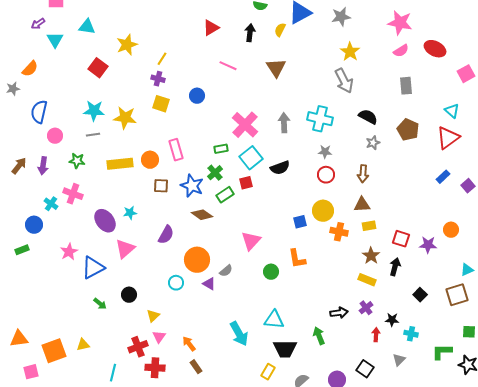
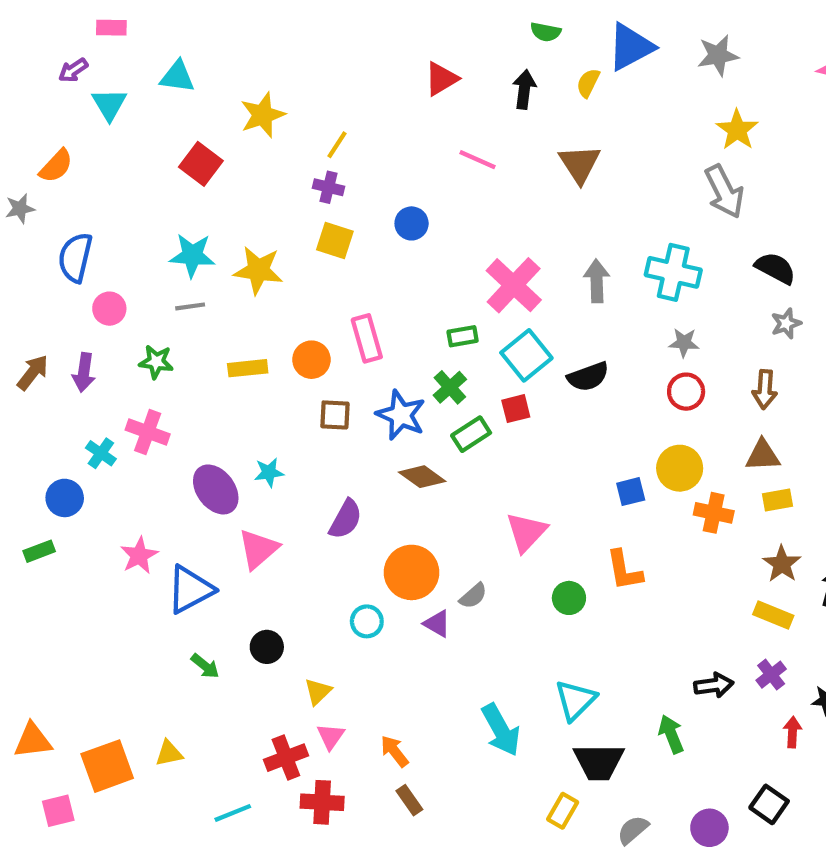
yellow rectangle: (120, 164) -> (248, 368), size x0.7
cyan triangle: (274, 320) -> (575, 700), turned -50
cyan line: (113, 373) -> (233, 813), turned 54

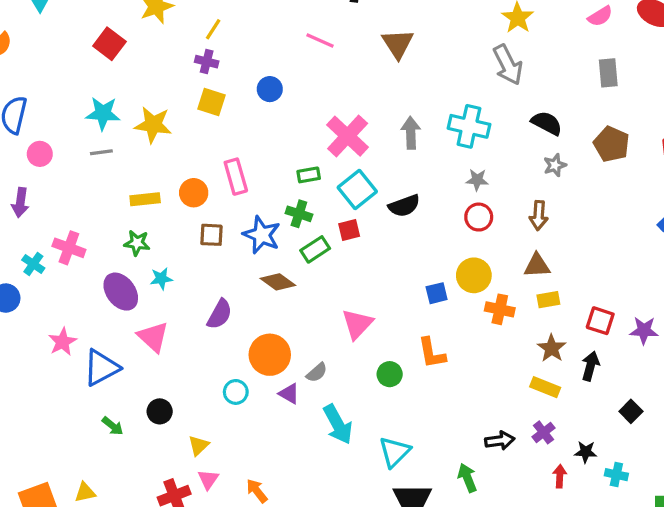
green star: (156, 362) -> (137, 243), moved
green cross: (450, 387) -> (299, 214), turned -30
pink triangle: (258, 549) -> (153, 337), turned -36
cyan arrow: (501, 730) -> (338, 424), moved

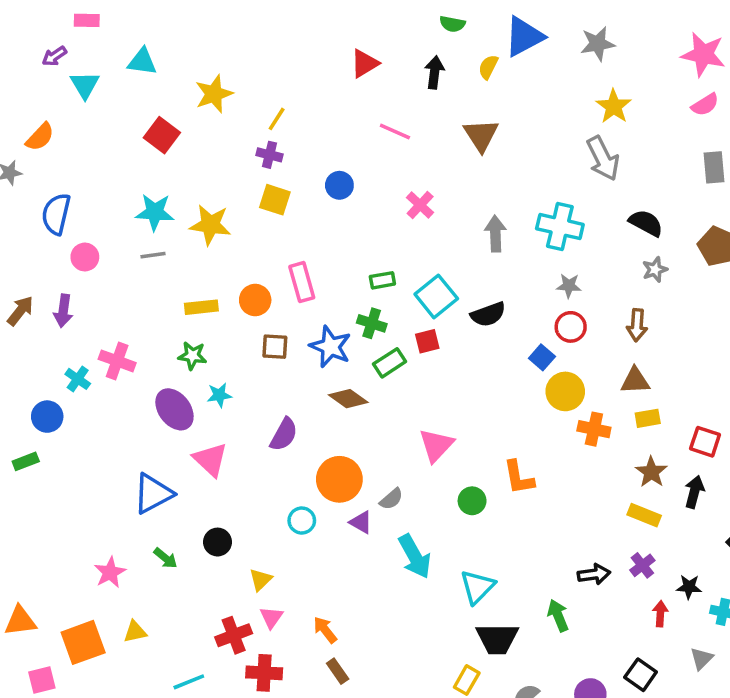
pink cross: (348, 136) -> (420, 205), moved, size x0.6
blue square: (437, 293) -> (542, 357), moved, turned -35
pink star: (62, 342) -> (110, 573), moved

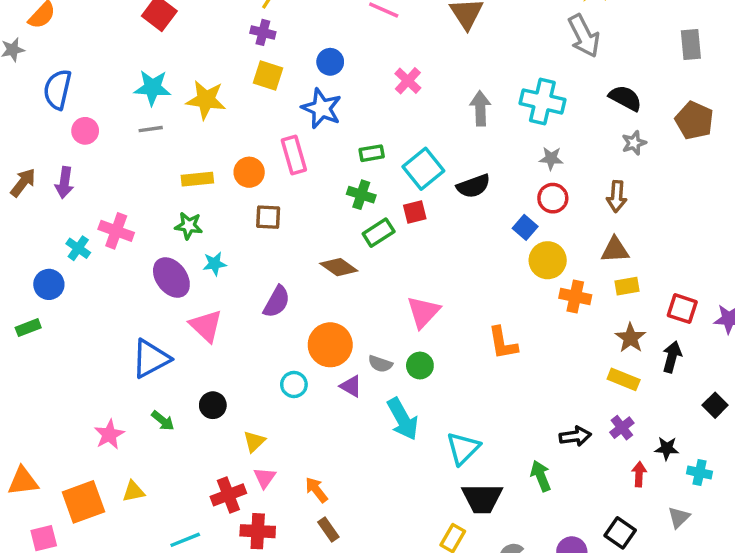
blue star: (330, 347) -> (322, 108), moved
gray semicircle: (391, 499) -> (380, 364), turned 60
green circle: (472, 501) -> (420, 366), moved

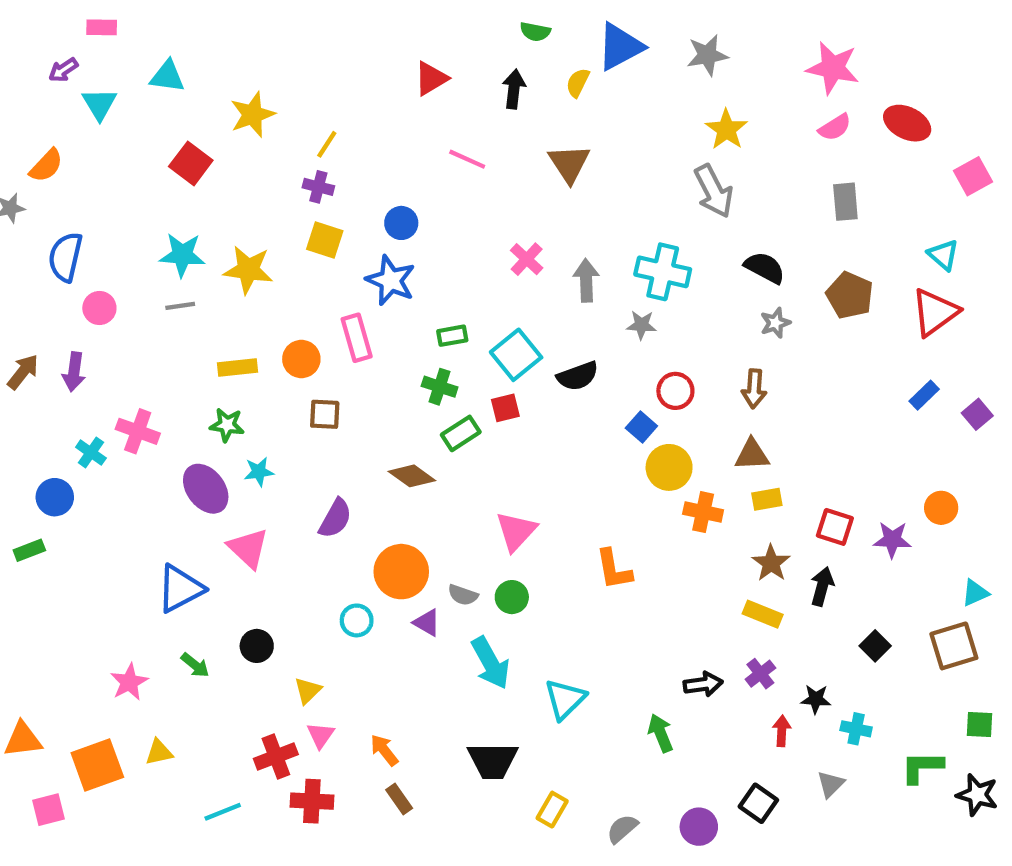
pink cross: (408, 81) -> (527, 259), moved
gray star: (551, 158) -> (641, 325), moved
black trapezoid: (482, 498) -> (493, 761), moved

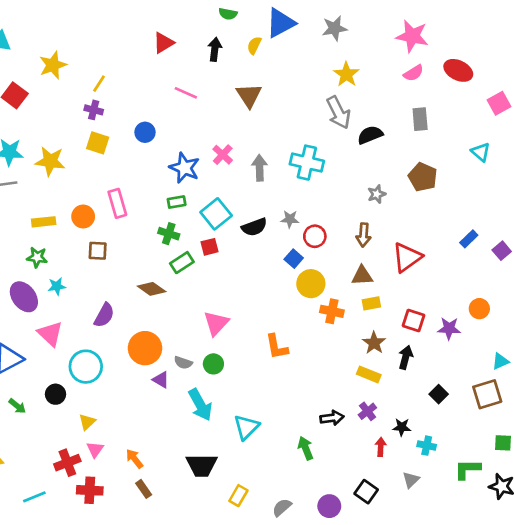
black semicircle: (765, 268) -> (370, 135), moved, turned -50
blue star: (391, 280) -> (184, 168), moved
red triangle: (935, 312) -> (407, 257), moved
gray star: (641, 325) -> (290, 219), moved
cyan circle: (357, 620) -> (86, 367), moved, size x1.6

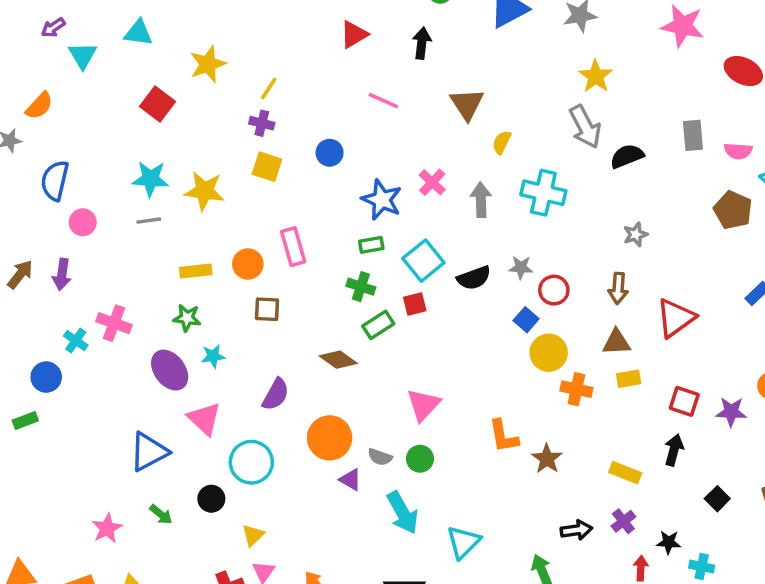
yellow semicircle: (254, 45) -> (502, 142), moved
pink semicircle: (414, 73) -> (738, 151), moved, turned 36
brown pentagon: (423, 177) -> (733, 210), moved
brown star: (374, 343) -> (547, 459), moved

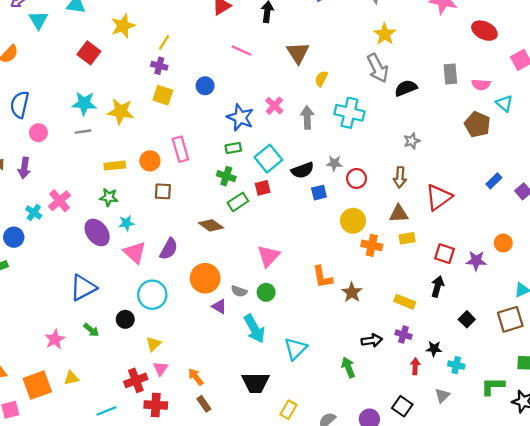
blue square: (526, 320) -> (319, 193), moved, turned 35
pink cross: (114, 323) -> (60, 201), turned 30
pink triangle: (204, 419) -> (135, 252), moved
purple cross: (623, 521) -> (403, 335), turned -35

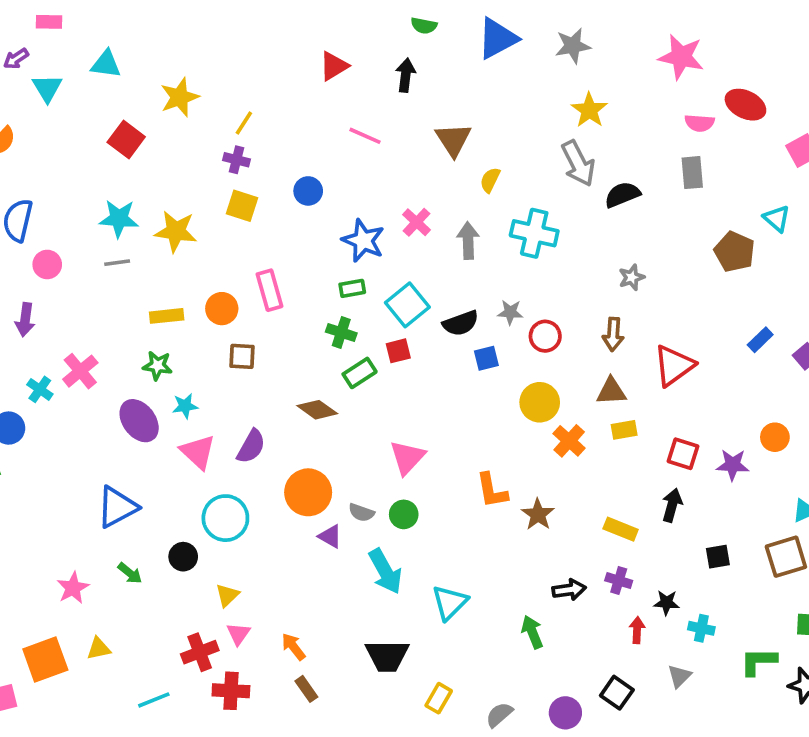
pink semicircle: (481, 85) -> (700, 123), moved
orange cross: (372, 245) -> (569, 441), turned 30
black square: (467, 319) -> (718, 557), turned 35

